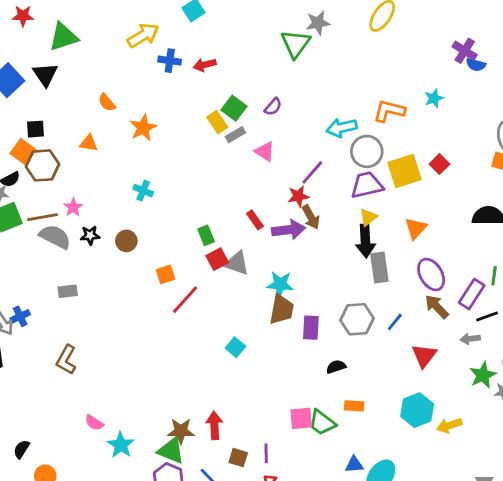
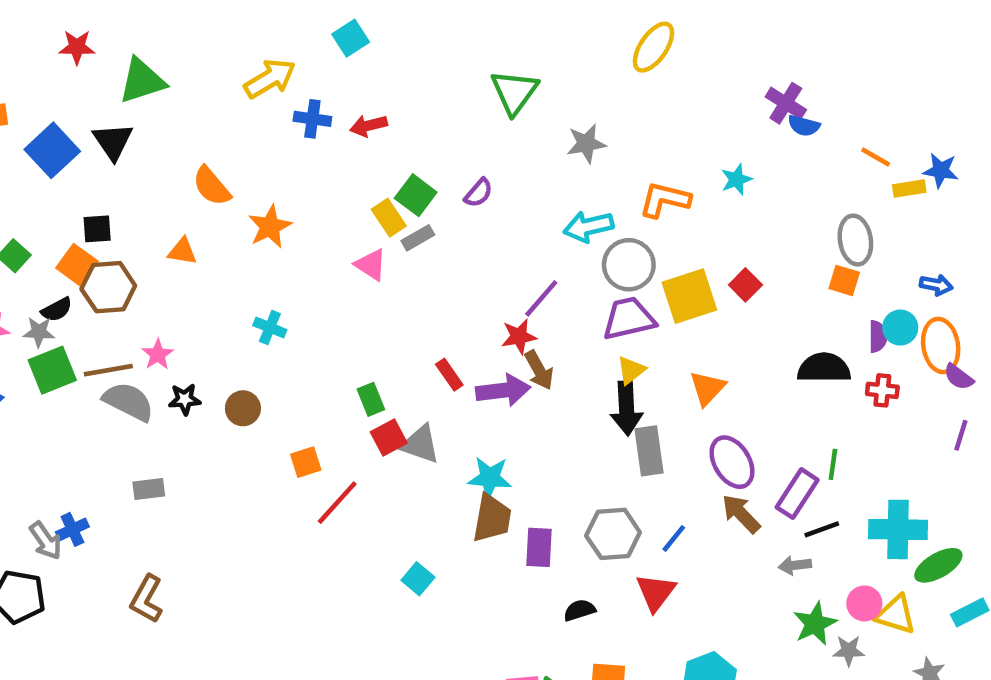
gray star: (318, 23) -> (586, 144), moved
orange semicircle: (107, 103) -> (212, 186), size x1.4
pink triangle: (265, 151) -> (371, 265), moved
red triangle: (424, 356) -> (656, 592), moved

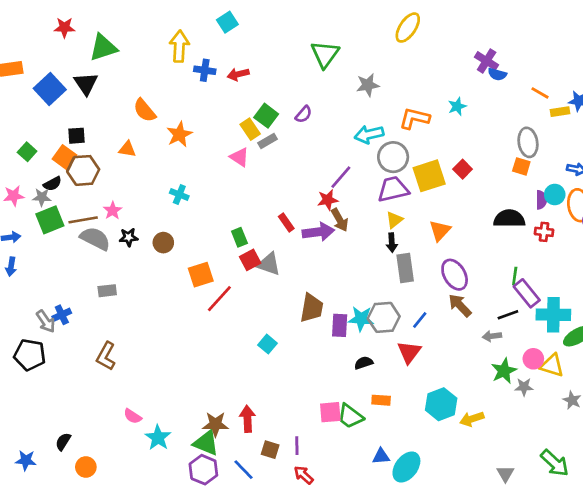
yellow arrow: (270, 79) -> (179, 46), turned -56
black arrow: (627, 408) -> (392, 243), size x0.6
orange square: (306, 462) -> (201, 275), size x1.4
cyan star: (490, 478) -> (361, 319), moved
purple rectangle: (797, 494) -> (527, 293), moved, turned -72

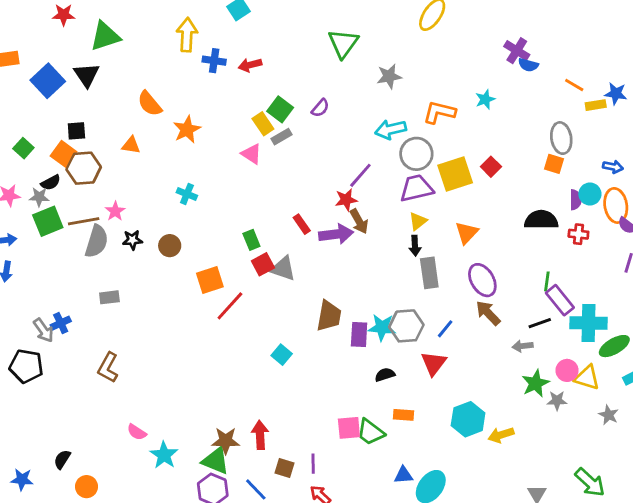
gray semicircle: (95, 239) -> (97, 241), turned 80

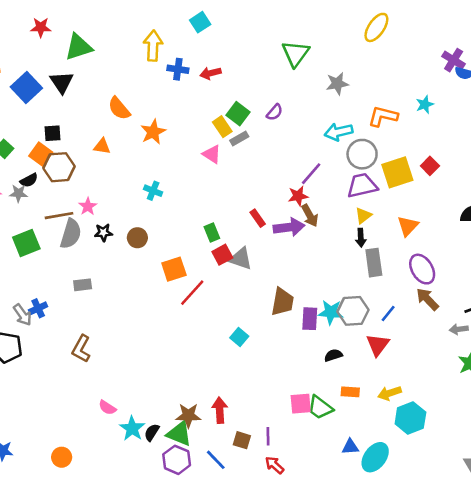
green square: (48, 221) -> (26, 243), moved
cyan hexagon: (468, 419) -> (410, 418), moved
yellow arrow: (501, 435) -> (389, 393), moved
black semicircle: (62, 459) -> (152, 432), moved

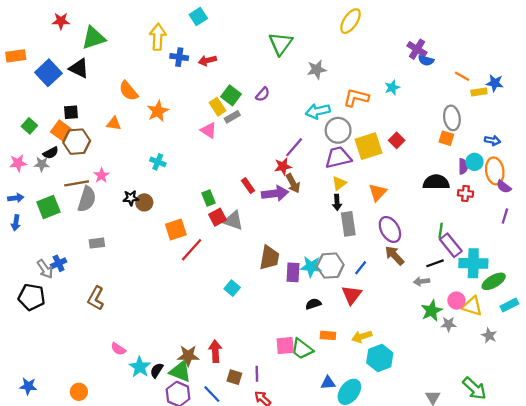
black triangle: (62, 82) -> (79, 68), turned -30
black star: (103, 233) -> (131, 198), moved

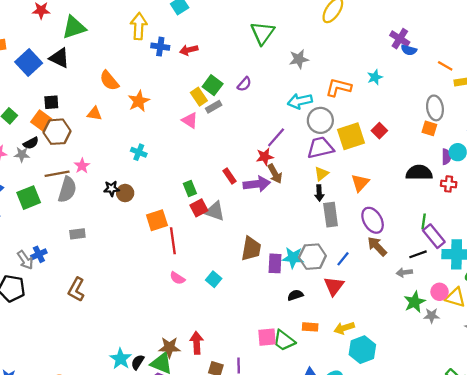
red line: (192, 250) -> (173, 241), turned -50
pink semicircle: (118, 349) -> (177, 278), moved

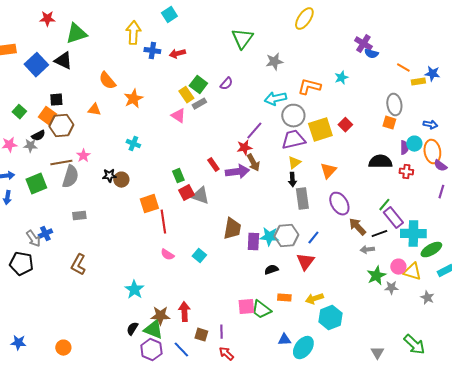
green line: (424, 221) -> (384, 205), turned 32
brown arrow: (377, 246) -> (357, 227), moved
cyan star: (121, 359) -> (134, 290), moved

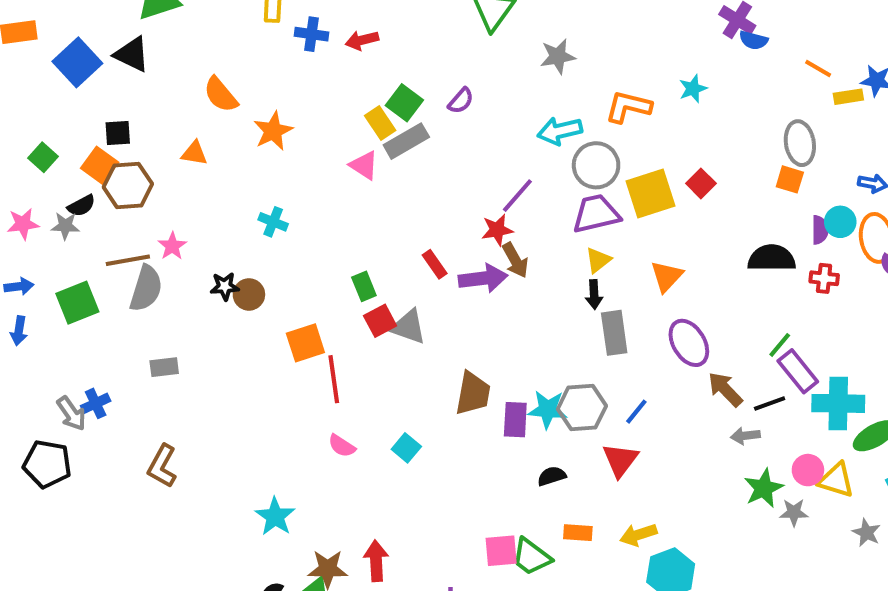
gray rectangle: (199, 104) -> (406, 141), size x1.5

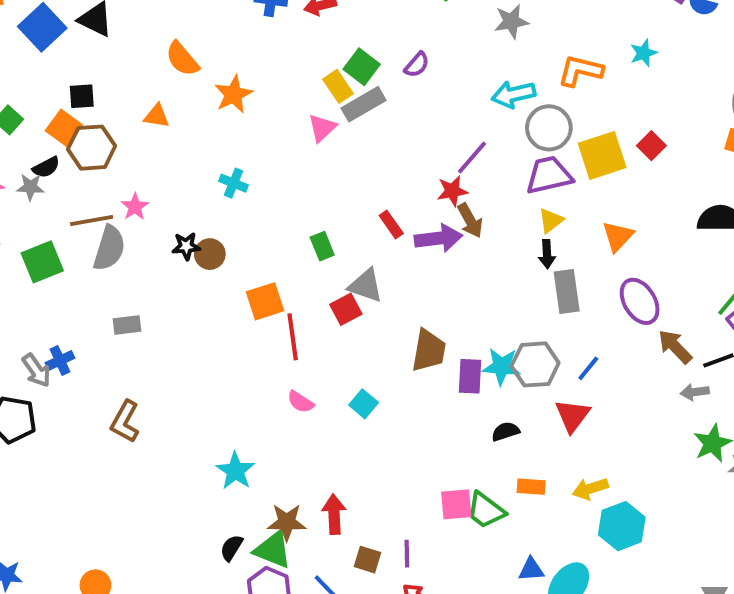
pink triangle: (364, 165) -> (322, 128), turned 44
red square: (380, 321) -> (346, 309), moved

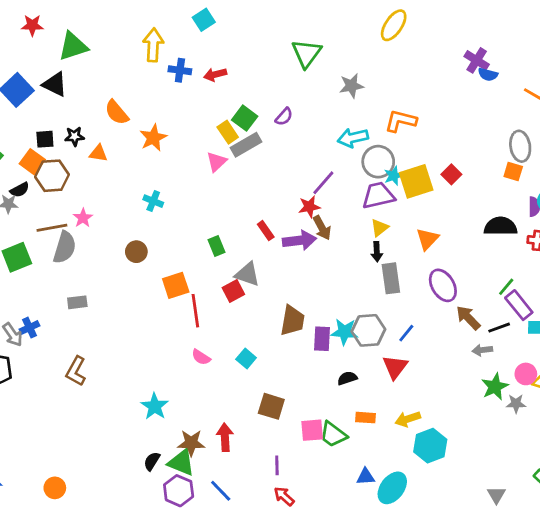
cyan star: (643, 53) -> (394, 176), moved
black star: (186, 246) -> (74, 136), moved
brown square: (368, 560) -> (271, 406), moved, size x1.4

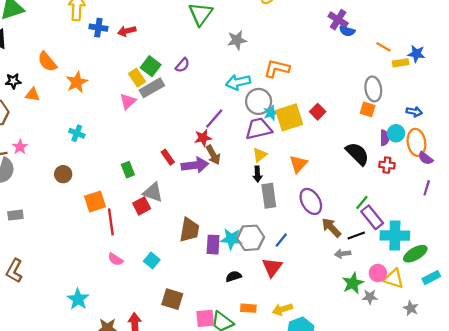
black semicircle: (501, 226) -> (357, 154), turned 45

